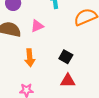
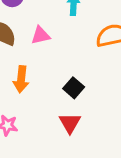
red triangle: (68, 81) -> (70, 123), turned 49

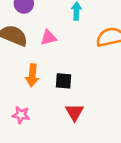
black square: (74, 88) -> (63, 81), moved, turned -36

